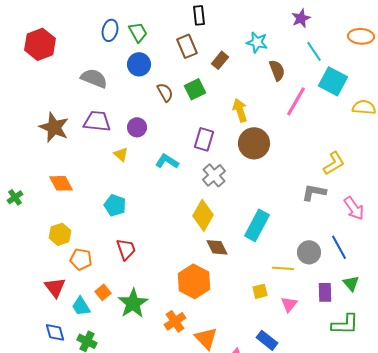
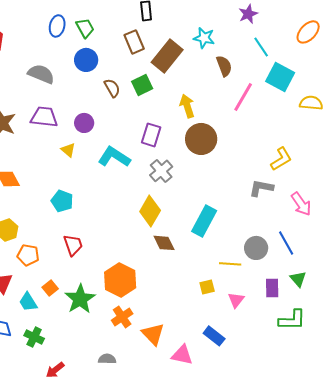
orange ellipse: (361, 36) -> (308, 32), turned -50
brown rectangle: (220, 60) -> (167, 56), size x1.8
cyan L-shape: (167, 161) -> (114, 157), size x1.4
orange hexagon: (194, 281) -> (120, 280), moved

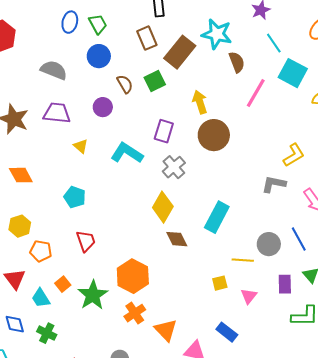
cyan star: (204, 38) -> (217, 34), size x1.4
purple circle: (84, 123) -> (103, 107), moved

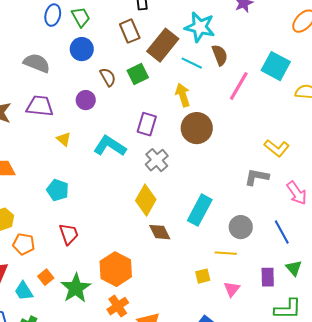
cyan line: (274, 43) -> (192, 63), moved, turned -30
yellow L-shape: (294, 155) -> (277, 148), turned 70
gray circle: (269, 244) -> (241, 227), moved

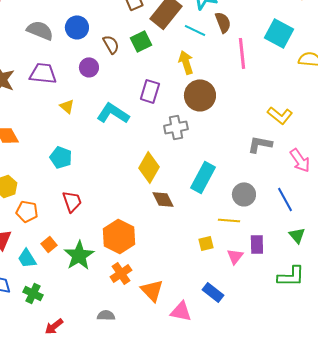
blue circle: (82, 49) -> (77, 27), moved
pink line: (239, 86) -> (242, 53), turned -36
gray cross: (157, 160) -> (176, 127), moved, turned 30
purple rectangle: (268, 277) -> (257, 244), moved

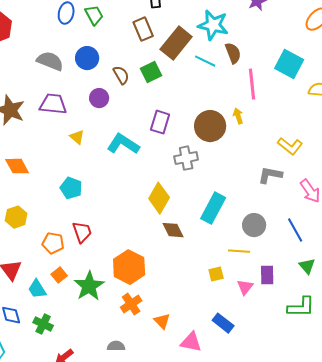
yellow arrow: (186, 62) -> (238, 116), moved, size x0.7
orange pentagon: (27, 211) -> (53, 243), moved
orange triangle: (152, 290) -> (162, 321), size x0.7

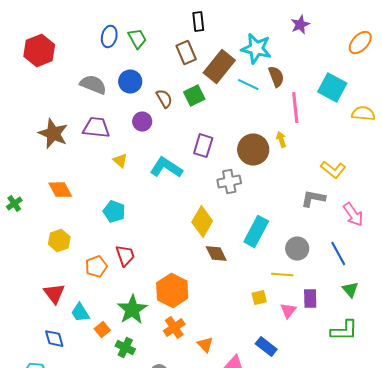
orange pentagon: (53, 243) -> (96, 267), turned -30
orange square: (59, 275) -> (102, 330), moved
green cross: (43, 324) -> (125, 348), moved

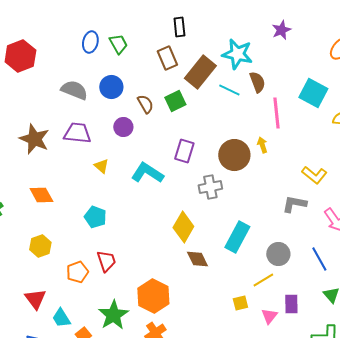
yellow line: (282, 275) -> (263, 280), turned -35

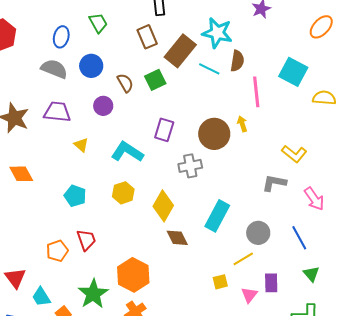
blue ellipse: (90, 42) -> (61, 37), moved
brown semicircle: (257, 82) -> (237, 61), turned 30
yellow hexagon: (40, 246) -> (123, 193), moved

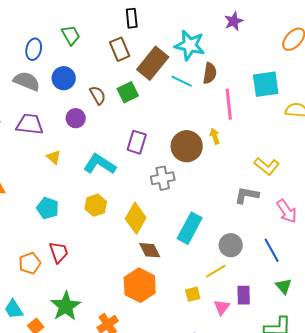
cyan square: (293, 72) -> (266, 84), turned -36
orange hexagon: (133, 275) -> (140, 285), moved

